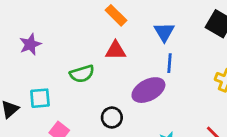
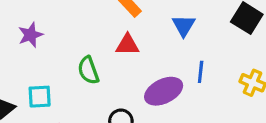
blue line: (170, 63) -> (201, 72), moved
green semicircle: (82, 74) -> (88, 70), turned 85

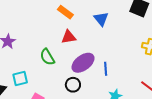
blue line: (201, 72) -> (106, 69), moved
purple ellipse: (164, 91) -> (83, 63), moved

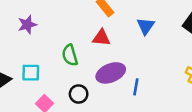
black circle: (73, 85) -> (79, 94), moved

